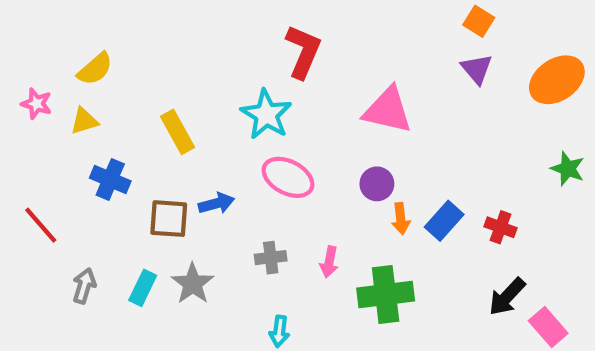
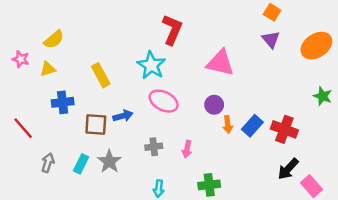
blue cross: (110, 180) -> (63, 102), turned -30
red cross: (501, 227) -> (284, 129), size x1.5
green cross: (386, 294) -> (209, 185), moved, size x0.7

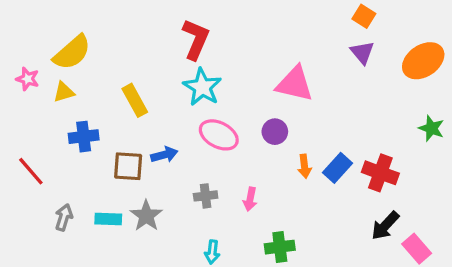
red L-shape: (172, 30) -> (196, 39), moved
yellow semicircle: (54, 39) -> (72, 52), size x1.4
purple circle: (214, 105) -> (275, 132), moved
cyan rectangle: (81, 164) -> (108, 219), turned 66

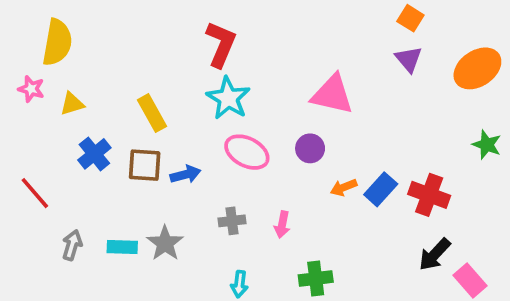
yellow semicircle: (72, 52) -> (57, 42), moved, turned -39
blue cross: (84, 137) -> (94, 154), turned -32
brown square: (128, 166) -> (145, 165), moved
orange arrow: (305, 166) -> (344, 187), turned 75

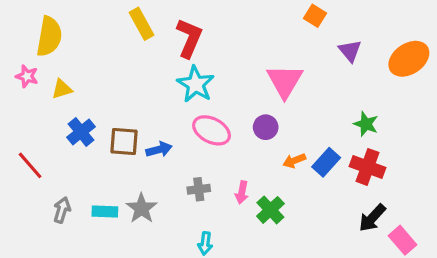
orange square: (410, 18) -> (315, 16), moved
pink triangle: (332, 94) -> (285, 81), turned 48
yellow rectangle: (152, 113) -> (142, 24), moved
green star: (487, 145) -> (366, 124), moved
green cross: (316, 279) -> (270, 210), moved, turned -36

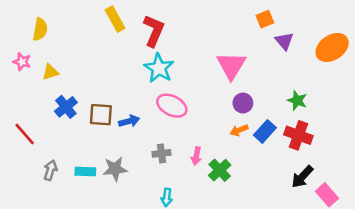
orange square: (315, 16) -> (265, 19), moved, turned 36
yellow semicircle: (49, 36) -> (40, 29), size x0.7
purple circle: (266, 127) -> (243, 103), moved
gray star: (142, 208) -> (115, 169), turned 30

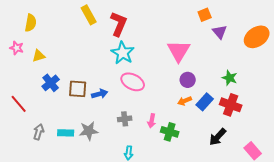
green cross: (220, 170) -> (170, 132), turned -30
black arrow: (302, 177) -> (218, 137), moved

